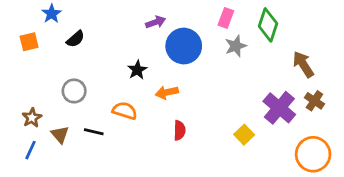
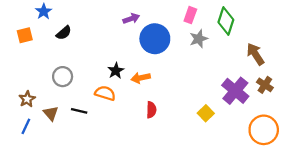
black star: (137, 70) -> (116, 71), moved

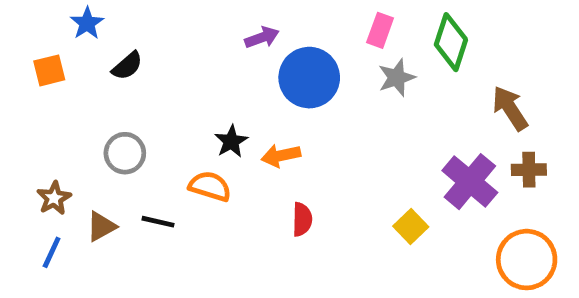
brown cross: (265, 85) -> (529, 170), turned -35
brown triangle: (51, 113) -> (101, 226), turned 42

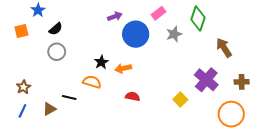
pink rectangle: (380, 30) -> (159, 13), moved, turned 32
gray circle: (125, 153) -> (57, 52), moved
brown cross: (529, 170) -> (242, 82), moved
red semicircle: (302, 219) -> (133, 96), turned -80
brown triangle: (101, 226) -> (49, 109), moved

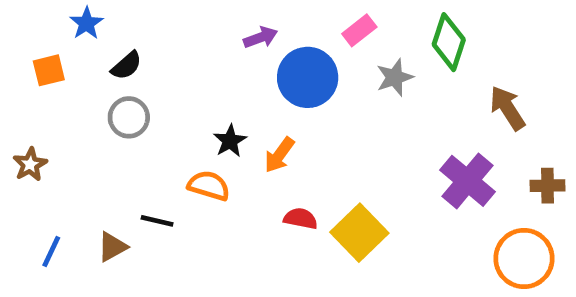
orange arrow: (123, 68) -> (279, 155), turned -42
brown star: (23, 87) -> (30, 164), moved
yellow square: (180, 100) -> (359, 233), moved, size x1.6

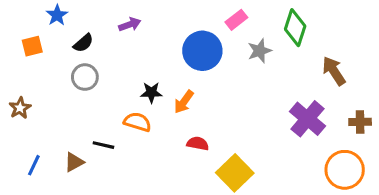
purple arrow: (261, 37) -> (130, 24), moved
black star: (230, 141) -> (151, 93), turned 30
yellow square: (359, 233) -> (235, 173), moved

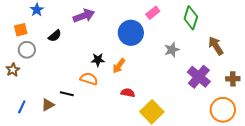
purple arrow: (130, 24) -> (84, 16), size x1.5
black semicircle: (83, 43) -> (55, 36), moved
gray star: (260, 51) -> (172, 50), moved
gray circle: (85, 77) -> (27, 50), moved

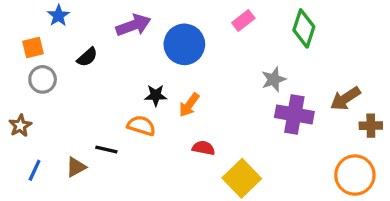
blue circle: (131, 33) -> (184, 44), moved
brown arrow: (216, 46) -> (345, 99), moved, turned -90
brown star: (13, 70) -> (20, 126), moved
purple cross: (199, 77) -> (294, 114), moved, turned -30

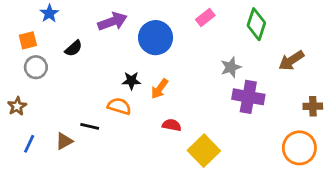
brown arrow: (345, 99) -> (291, 60), moved

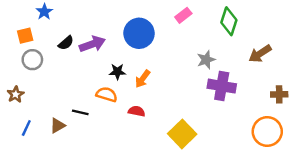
purple arrow: (113, 22) -> (92, 44), moved
red semicircle: (172, 125) -> (137, 111), moved

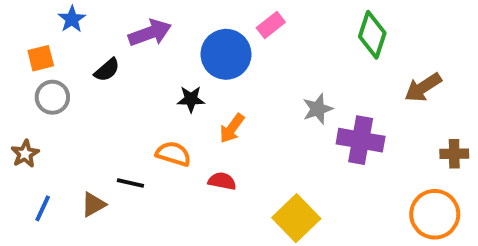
pink rectangle: (183, 15) -> (271, 25), moved
purple arrow: (92, 44) -> (150, 33), moved
gray star: (206, 60) -> (318, 109), moved
black star: (117, 72) -> (191, 99), moved

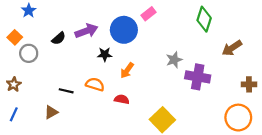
blue star: (72, 19) -> (29, 11), moved
purple arrow: (150, 33) -> (86, 31), moved
orange square: (41, 58) -> (15, 37), moved, turned -32
black line: (130, 183) -> (66, 91), moved
blue line: (43, 208) -> (14, 114), moved

